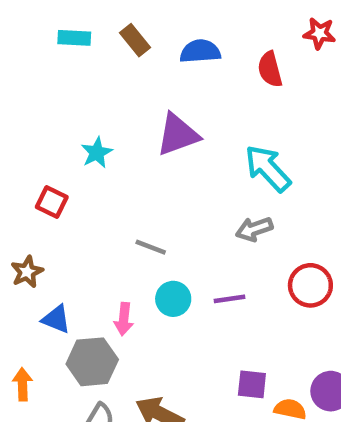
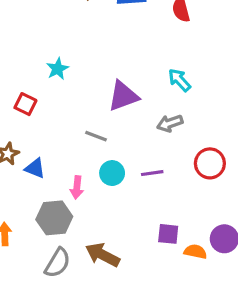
purple triangle: (178, 135) -> (123, 96), moved
cyan arrow: (268, 168) -> (179, 80), size x0.7
blue triangle: (56, 319) -> (35, 168), moved

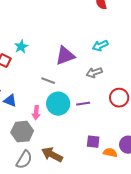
cyan star: (58, 69) -> (21, 47), moved
cyan arrow: (179, 80) -> (100, 46), turned -70
cyan circle: (112, 173) -> (58, 104), size x1.5

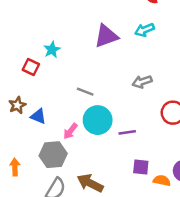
cyan arrow: (100, 46) -> (145, 30), moved
purple triangle: (65, 56) -> (106, 36), moved
purple line: (83, 104) -> (127, 132), moved
pink arrow: (36, 113) -> (70, 131), turned 32

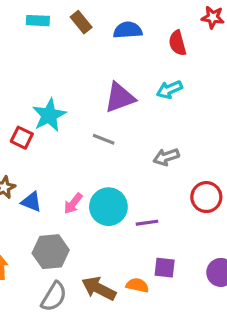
cyan star: (52, 50) -> (49, 115), size x1.5
gray line: (85, 92) -> (104, 139), moved
pink arrow: (70, 131) -> (73, 203), moved
orange semicircle: (162, 181) -> (137, 285), moved

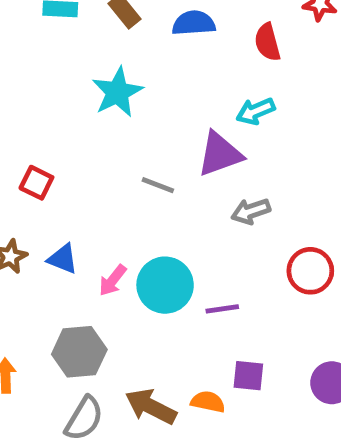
purple triangle: (120, 98) -> (220, 154), moved
cyan star: (49, 115) -> (117, 92), moved
blue triangle: (31, 202) -> (63, 259), moved

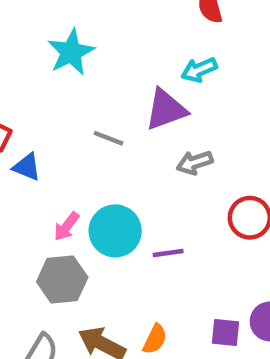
blue triangle: (63, 259) -> (27, 167), moved
gray hexagon: (79, 352) -> (62, 279), moved
purple square: (248, 376) -> (226, 332), moved
orange semicircle: (208, 402) -> (155, 339), turned 104

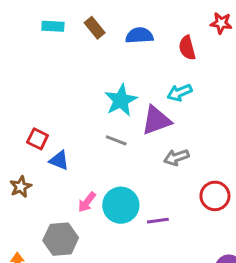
cyan star: (71, 52) -> (121, 100), moved
gray hexagon: (62, 279) -> (61, 239), moved

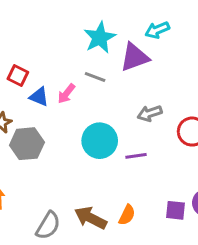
gray arrow: (176, 157) -> (150, 113), moved
pink arrow: (87, 202) -> (66, 94), moved
gray hexagon: (61, 239) -> (27, 144), moved

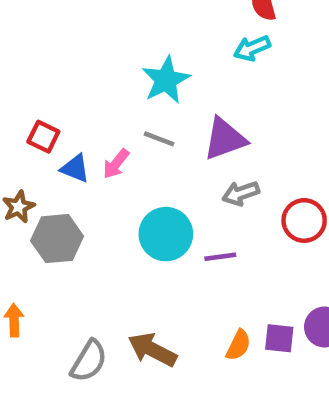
cyan arrow: (157, 30) -> (252, 48), moved
purple triangle: (135, 57) -> (225, 139), moved
orange semicircle: (127, 215) -> (238, 345), moved

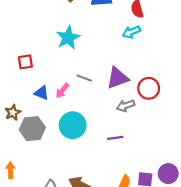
cyan star: (166, 80) -> (68, 38), moved
red square: (43, 137) -> (25, 62), moved, turned -35
red circle: (304, 220) -> (149, 88), moved
cyan circle: (166, 234) -> (73, 125), moved

